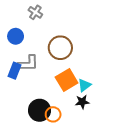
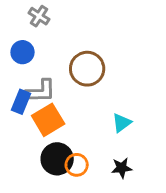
gray cross: (35, 12) -> (39, 16), moved
orange square: (67, 80) -> (48, 120), moved
black star: (82, 102) -> (122, 168), moved

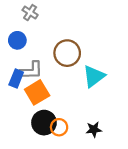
cyan triangle: (122, 123) -> (94, 76), moved, size x1.5

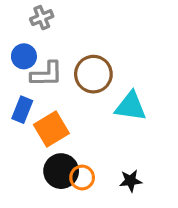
gray cross: (30, 13) -> (42, 18), turned 35
gray L-shape: (31, 70) -> (47, 74), moved
cyan triangle: (94, 76) -> (131, 106), turned 45

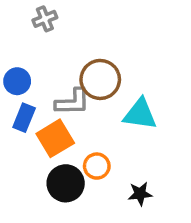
blue circle: (24, 56) -> (17, 81), moved
gray L-shape: (47, 74) -> (73, 102), moved
orange circle: (82, 178) -> (97, 166), moved

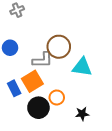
gray cross: (45, 19) -> (17, 10), moved
blue rectangle: (24, 118) -> (14, 88), moved, turned -49

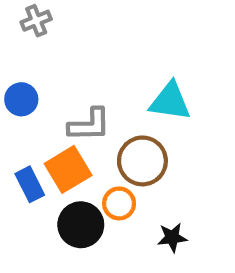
brown circle: (59, 47) -> (142, 161), moved
cyan triangle: (82, 67) -> (170, 101), moved

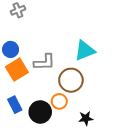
cyan triangle: (170, 101) -> (85, 51), turned -30
orange square: (68, 169) -> (17, 70), moved
blue rectangle: (30, 184) -> (15, 105), moved

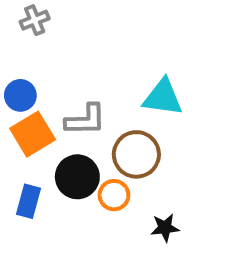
cyan triangle: (85, 51) -> (163, 97), turned 30
blue rectangle: (15, 105) -> (28, 201), turned 42
black circle: (40, 112) -> (77, 177), moved

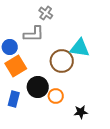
gray cross: (35, 20) -> (46, 13), moved, turned -32
gray L-shape: (85, 120) -> (34, 34), moved
brown circle: (136, 154) -> (62, 61), moved

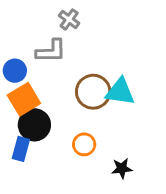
cyan triangle: (80, 48) -> (120, 92), moved
black circle: (38, 87) -> (34, 125), moved

